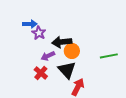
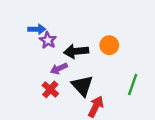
orange circle: (72, 51) -> (109, 45), moved
green line: (109, 56) -> (133, 85), moved, turned -60

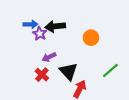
black arrow: (76, 51) -> (55, 26), moved
green line: (133, 85) -> (110, 70), turned 30

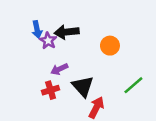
blue arrow: (31, 24) -> (37, 30), turned 80
red cross: (42, 75) -> (51, 90), turned 32

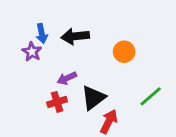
purple star: (48, 41) -> (32, 52), moved
black triangle: (83, 86) -> (93, 98), turned 35

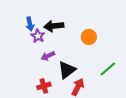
purple star: (32, 52) -> (38, 36), moved
red cross: (57, 102) -> (44, 86), moved

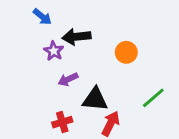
blue arrow: (30, 24) -> (42, 17), moved, turned -40
black triangle: (67, 70) -> (95, 99), turned 42

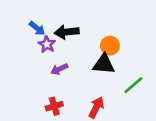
blue arrow: (42, 17) -> (37, 28), moved
black triangle: (95, 99) -> (104, 64), moved

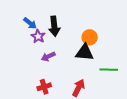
black arrow: (67, 32) -> (54, 26), turned -90
green line: (133, 85) -> (109, 70), turned 42

